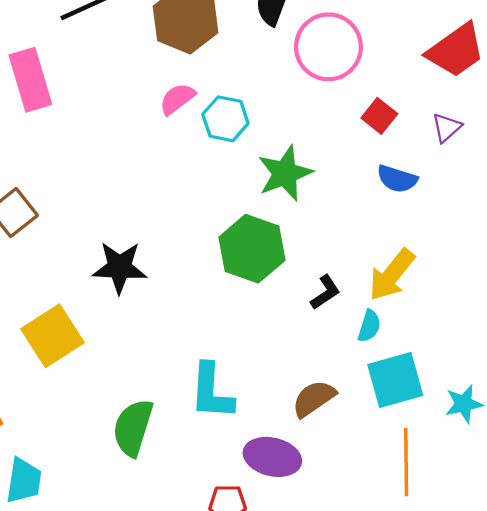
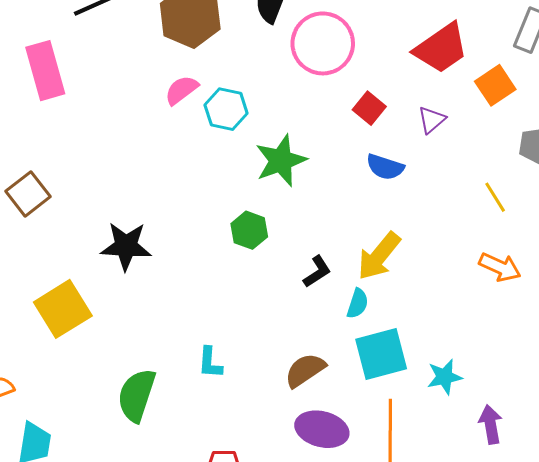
green hexagon: (252, 249) -> (249, 230), size x0.6
cyan L-shape: (212, 392) -> (210, 363), size x0.6
purple ellipse: (272, 457) -> (322, 429), moved

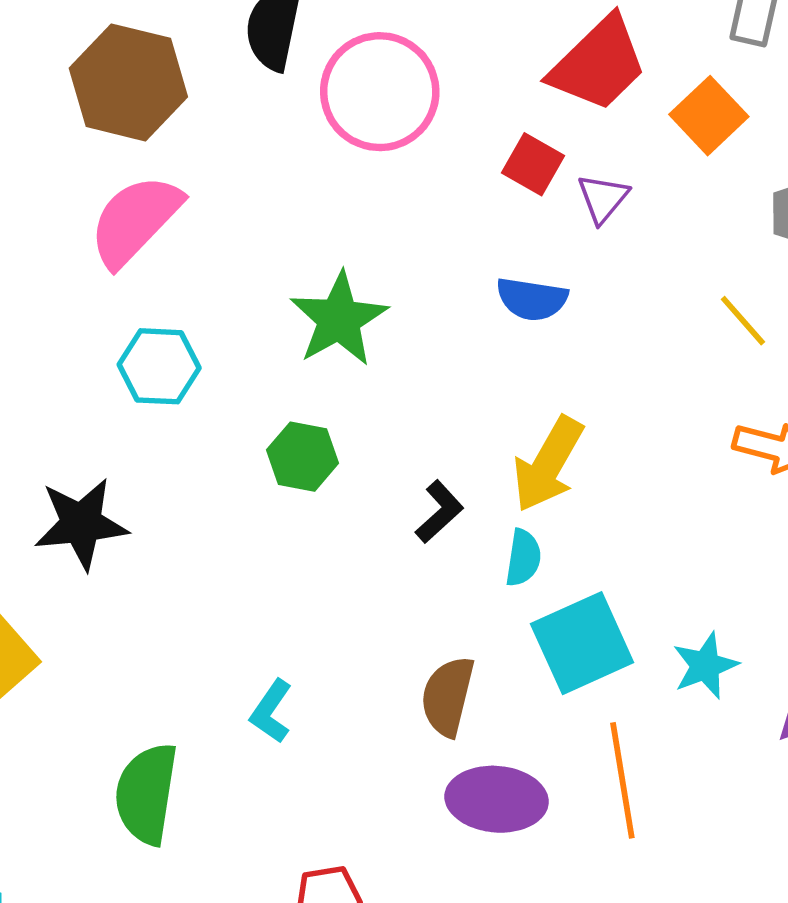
pink semicircle: (181, 90) -> (135, 220), size x1.6
red square: (369, 108) -> (533, 164), moved
cyan hexagon: (226, 109) -> (159, 366), moved
cyan L-shape: (210, 363) -> (271, 711), turned 40
brown semicircle: (305, 370) -> (448, 696), turned -33

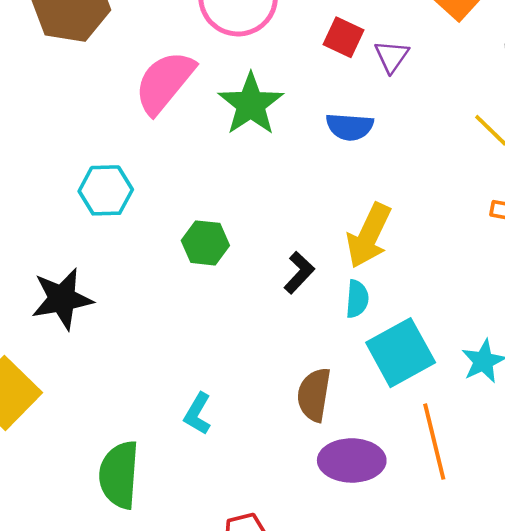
pink semicircle: (135, 220) -> (165, 82), moved
green star: (339, 319) -> (251, 104), moved

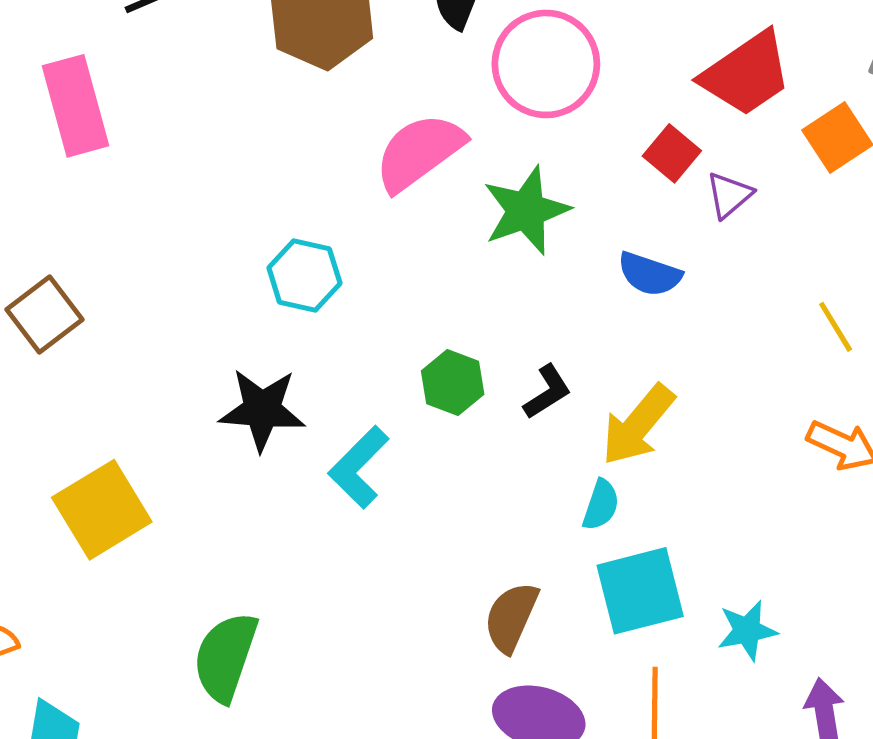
green hexagon: (205, 243) -> (453, 383), moved
black L-shape: (299, 273) -> (547, 392), moved
black star: (62, 299) -> (262, 410), moved
cyan L-shape: (198, 414) -> (359, 467), moved, size x1.4

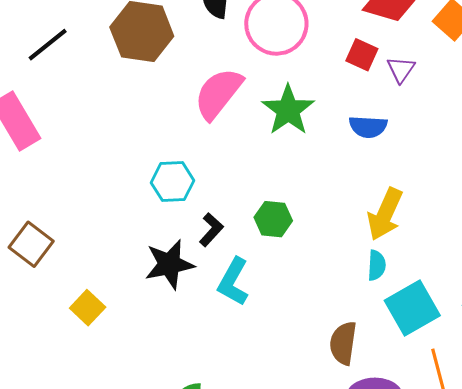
black L-shape: (547, 392) -> (211, 230), moved
yellow square: (102, 510) -> (88, 308), moved, size x0.6

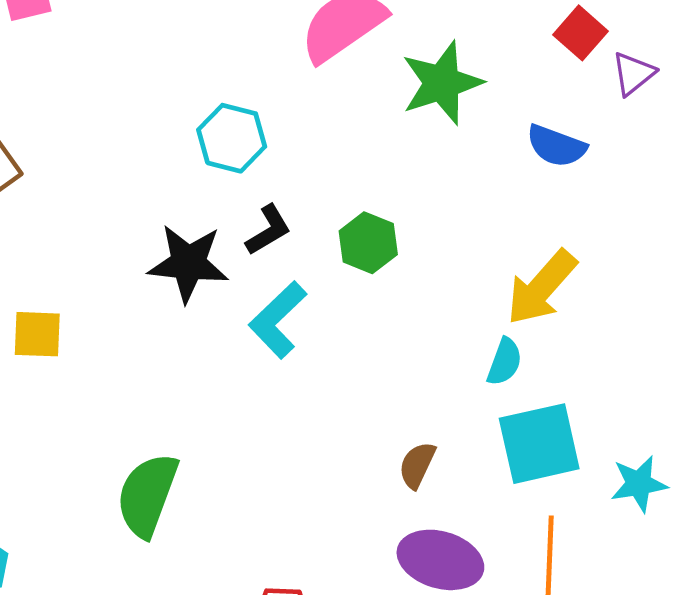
yellow square: (88, 308) -> (37, 334), moved, turned 32
brown semicircle: (343, 343) -> (417, 465), size x0.7

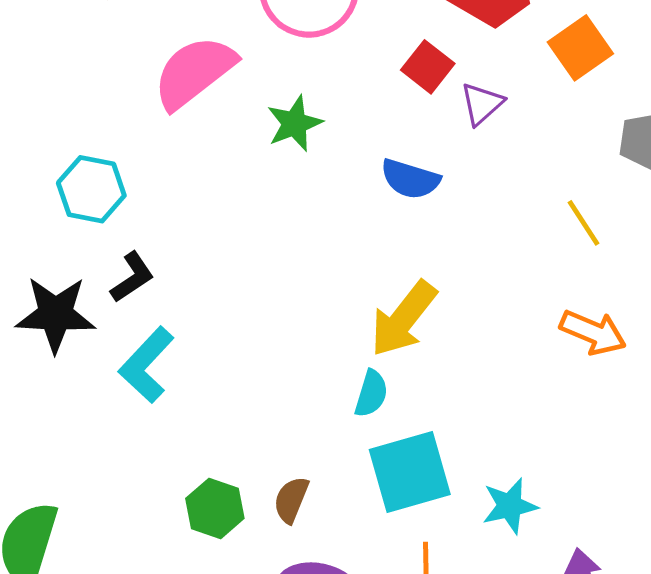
green star: (442, 83) -> (295, 123), size x0.7
green hexagon: (368, 243) -> (215, 508), moved

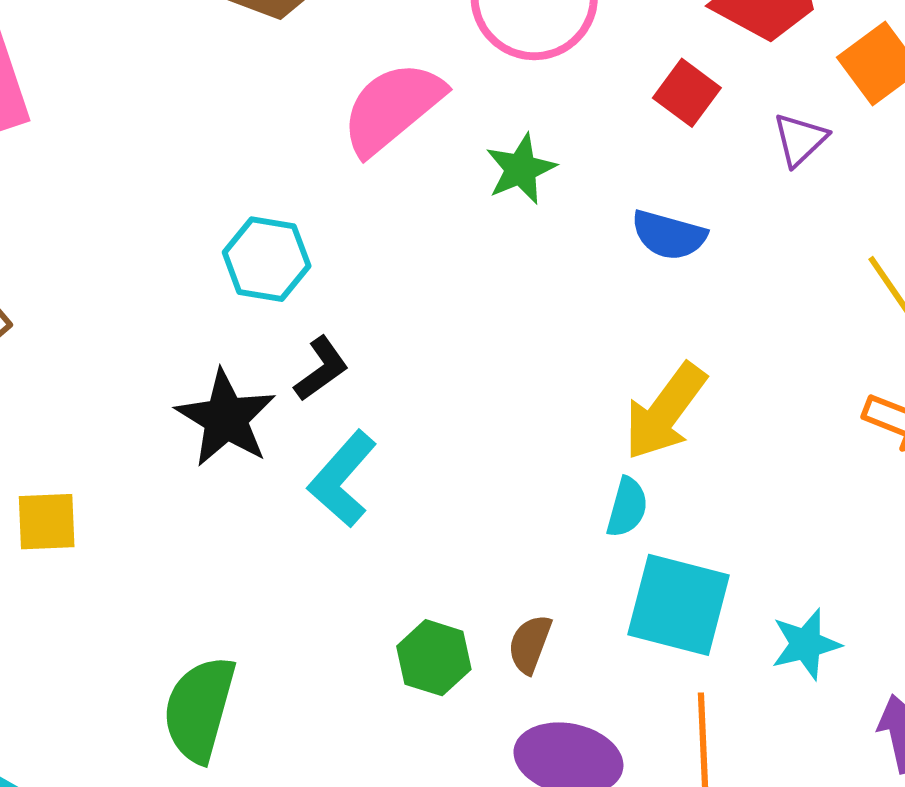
purple triangle: (482, 104) -> (800, 139), moved
black star: (56, 314) -> (226, 418), turned 30
cyan square: (410, 472) -> (678, 605), turned 32

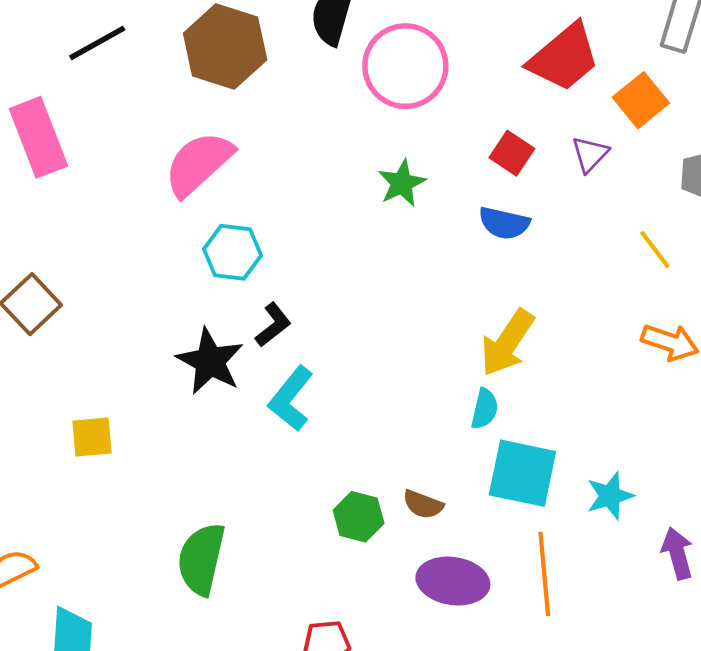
red square: (687, 93) -> (512, 153), moved
pink semicircle: (392, 108) -> (199, 164), moved
brown semicircle: (530, 644) -> (423, 504), turned -87

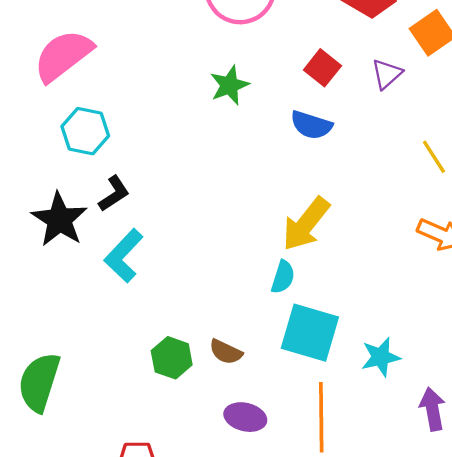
purple ellipse: (453, 581) -> (245, 417), size x0.7

